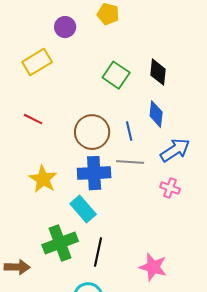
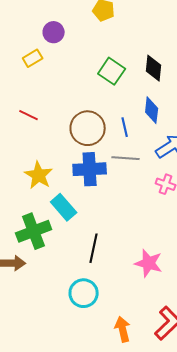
purple circle: (65, 27) -> (54, 32), moved
yellow rectangle: (37, 62) -> (33, 58), size x0.7
cyan rectangle: (83, 209) -> (64, 207), moved
green cross: (60, 243) -> (34, 231), moved

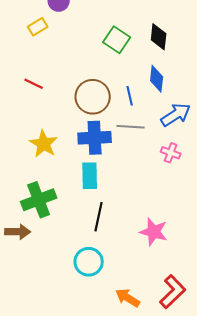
cyan rectangle: (64, 207) -> (90, 176), moved, turned 40
orange arrow: (123, 329) -> (128, 298), turned -45

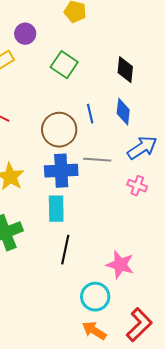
green square: (117, 40) -> (64, 65), moved
blue line: (130, 96) -> (90, 114), moved
cyan circle: (89, 262) -> (95, 297), moved

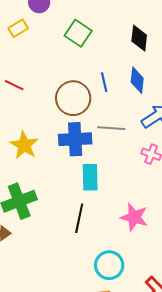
cyan rectangle: (56, 209) -> (90, 177), moved
pink star: (120, 265) -> (134, 217), moved

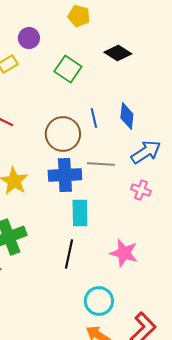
black diamond: (139, 38) -> (118, 53), moved, turned -64

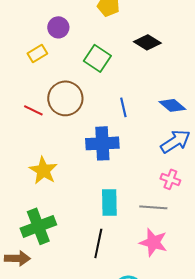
blue diamond: (127, 116) -> (172, 105), moved, turned -56
brown circle: (63, 134) -> (65, 98), moved
gray line: (101, 164) -> (153, 207), moved
blue cross: (65, 175) -> (102, 143), moved

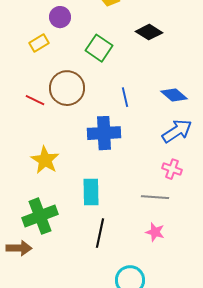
cyan rectangle: (109, 202) -> (91, 192), moved
pink star: (153, 242) -> (155, 232), size x0.7

